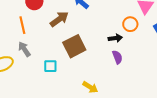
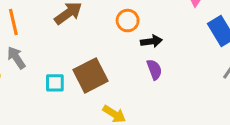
orange circle: (130, 24) -> (128, 21), moved
brown square: (74, 46) -> (90, 75), moved

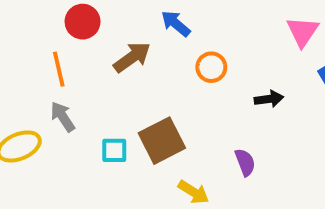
black arrow: (151, 41) -> (269, 99), moved
purple semicircle: (154, 70) -> (245, 162), moved

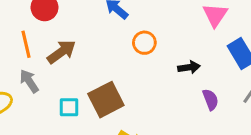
brown arrow: (132, 57) -> (61, 52), moved
purple semicircle: (245, 162) -> (210, 100), moved

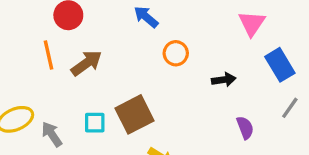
gray arrow: (29, 81) -> (52, 134), moved
purple semicircle: (210, 100) -> (245, 128), moved

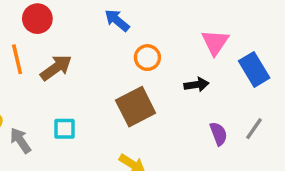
pink triangle: (252, 23) -> (215, 42), moved
gray line: (290, 108) -> (254, 129), moved
brown square: (134, 114) -> (136, 107), moved

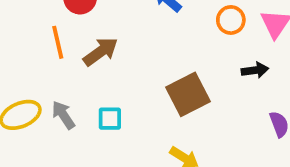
orange circle: (147, 58) -> (231, 20), moved
gray arrow: (20, 140) -> (63, 115), moved

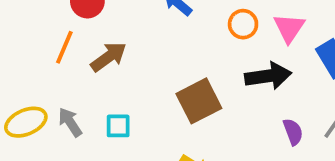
orange line: (58, 42) -> (64, 47), turned 36
black arrow: (255, 70) -> (268, 76), size x1.6

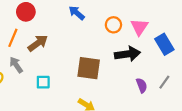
brown square: (199, 101) -> (89, 68), turned 35
gray arrow: (70, 122) -> (16, 65), moved

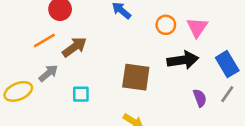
orange line: (13, 38) -> (44, 41), turned 36
blue rectangle: (164, 44) -> (227, 64), moved
gray arrow: (16, 65) -> (48, 73), turned 84

